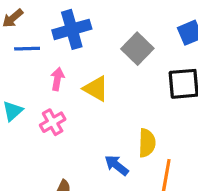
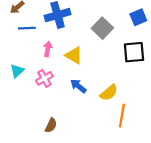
yellow semicircle: (147, 143) -> (109, 93), turned 48
blue arrow: (117, 165) -> (78, 86), moved

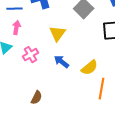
pink arrow: (48, 49) -> (17, 28), moved
yellow triangle: (74, 55) -> (58, 34), turned 36

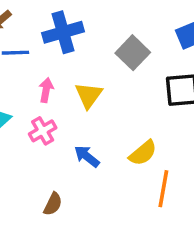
pink arrow: (17, 28) -> (46, 90), moved
blue arrow: (62, 62) -> (87, 156), moved

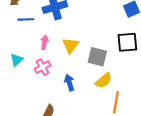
gray square: (133, 53) -> (97, 57), moved, turned -30
blue arrow: (87, 156) -> (69, 83), turned 35

